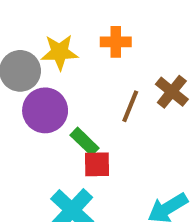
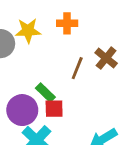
purple circle: (45, 110) -> (22, 110), moved

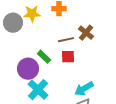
brown line: (77, 68) -> (66, 40), turned 56
red square: (54, 109) -> (68, 57), moved

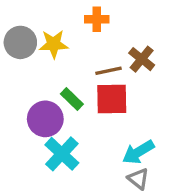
yellow star: (32, 14) -> (54, 44), moved
red square: (68, 57) -> (112, 99), size x1.5

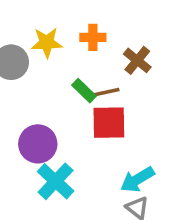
yellow star: (54, 44) -> (47, 43), moved
brown cross: (142, 59) -> (137, 60), moved
green rectangle: (72, 99) -> (84, 91), moved

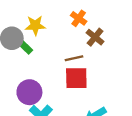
orange cross: (93, 37) -> (79, 18), moved, turned 35
green rectangle: (84, 91) -> (25, 46), moved

